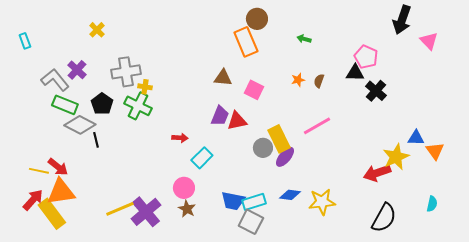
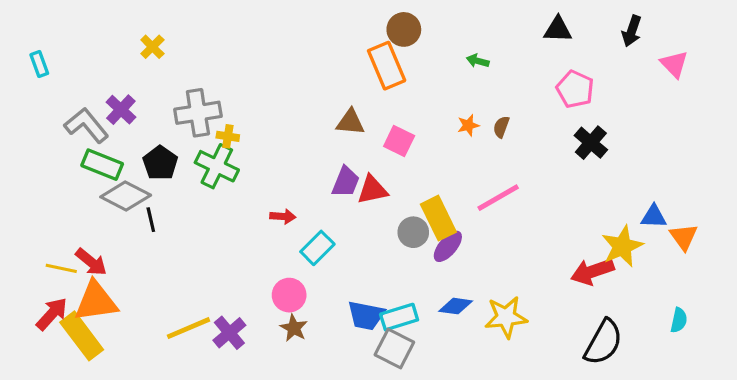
black arrow: (402, 20) -> (632, 31), size x0.7
black triangle: (355, 73) -> (558, 29), moved
purple cross: (146, 212) -> (229, 333), size x0.7

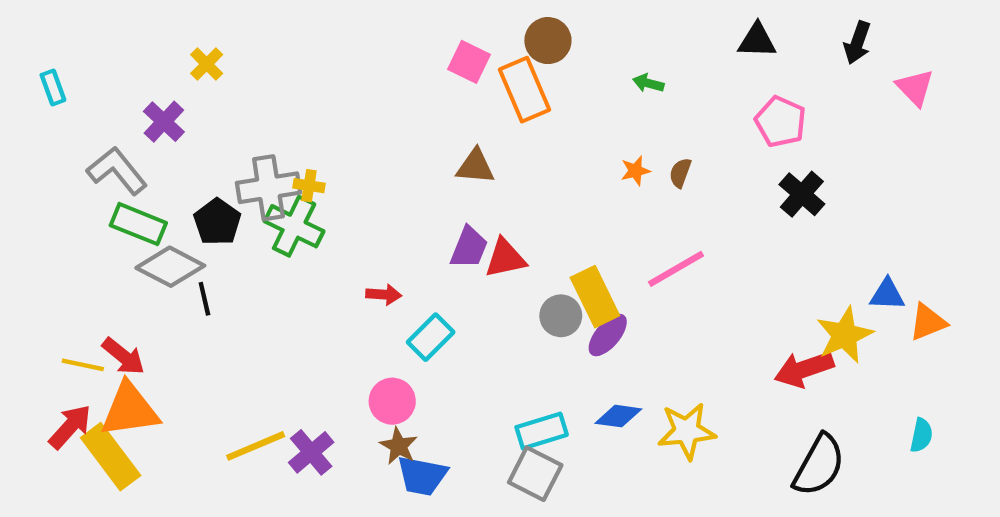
purple cross: (121, 110) -> (164, 122), moved
gray cross: (198, 113) -> (268, 188), moved
pink square: (399, 141) -> (469, 62), moved
orange triangle: (684, 237) -> (928, 322), turned 44
blue trapezoid: (366, 315) -> (422, 476), moved

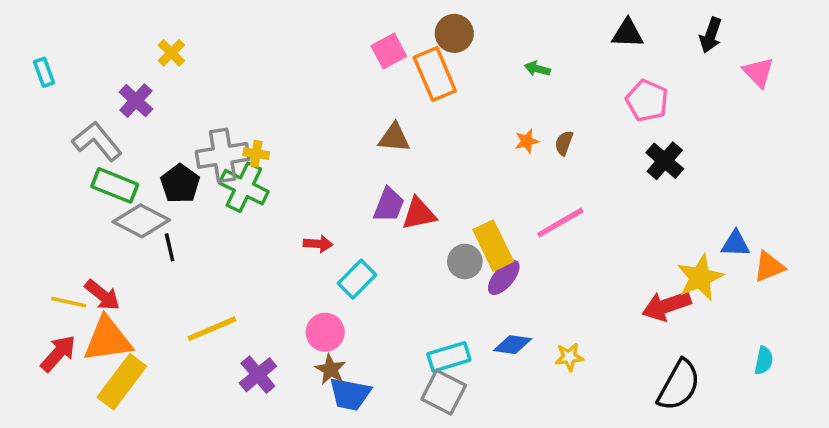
pink square: (469, 62) -> (389, 51), turned 36
yellow star: (687, 431) -> (569, 357), size x0.6
yellow line: (256, 446) -> (212, 329), moved
yellow rectangle: (111, 457) -> (122, 382), moved, turned 74

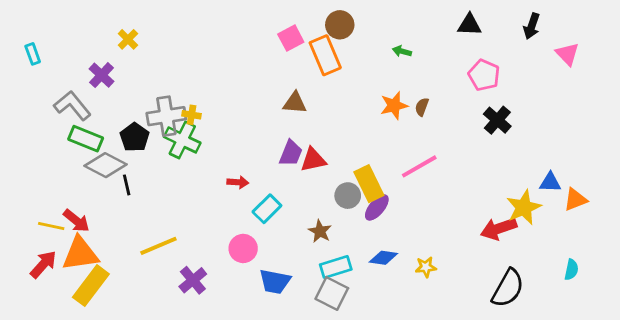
orange star: (527, 141) -> (394, 106), size x1.5
brown star: (330, 369) -> (320, 231), moved
blue trapezoid: (350, 394) -> (275, 282), moved

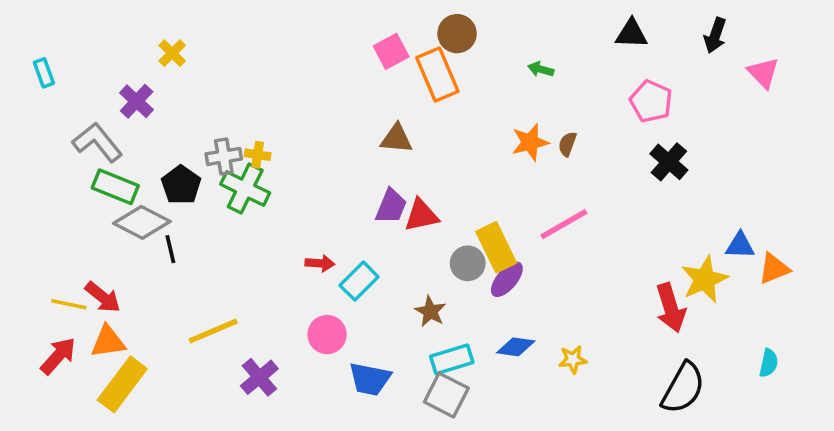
gray cross: (166, 116) -> (224, 156), size x0.7
red arrow: (238, 182) -> (320, 263), moved
red arrow: (499, 229) -> (671, 308), turned -88
orange triangle: (80, 254) -> (108, 342), size x0.7

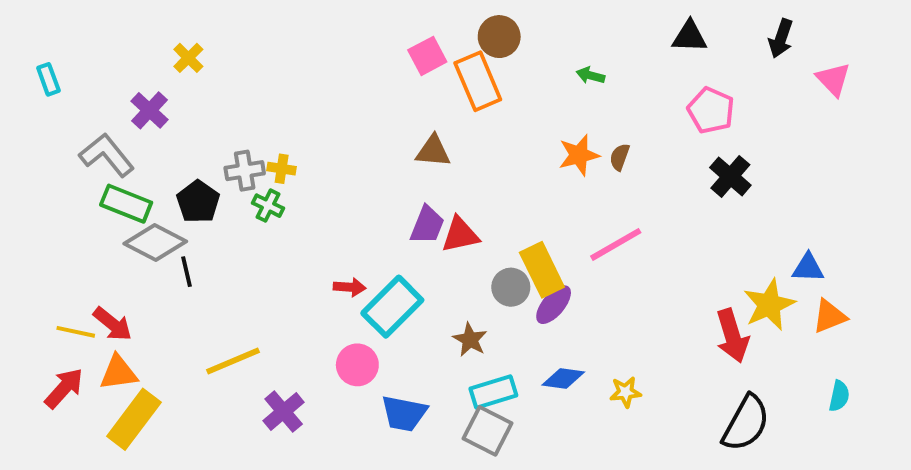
green cross: (245, 189) -> (268, 206), size x0.6
orange triangle: (774, 269) -> (829, 316), moved
cyan rectangle: (359, 281) -> (392, 307), size x1.4

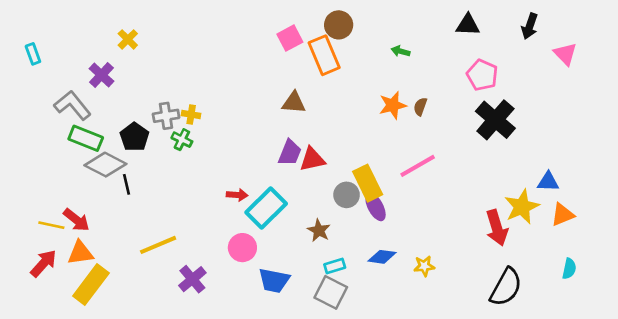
black cross: (730, 176) -> (495, 120), size x1.4
purple ellipse: (554, 305) -> (376, 207), turned -68
cyan rectangle: (493, 392) -> (335, 266), size x0.7

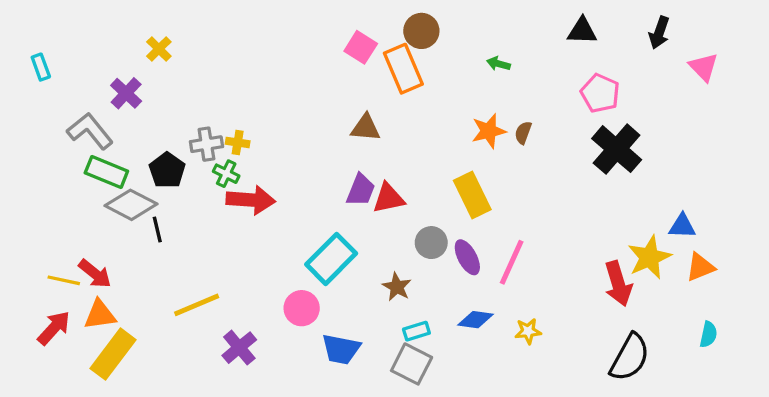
pink square: (290, 38) -> (361, 47), turned -30
pink line: (418, 166) -> (512, 262), moved, turned -36
yellow rectangle: (368, 183) -> (472, 195), moved
red arrow: (237, 195) -> (251, 200), moved, size x1.8

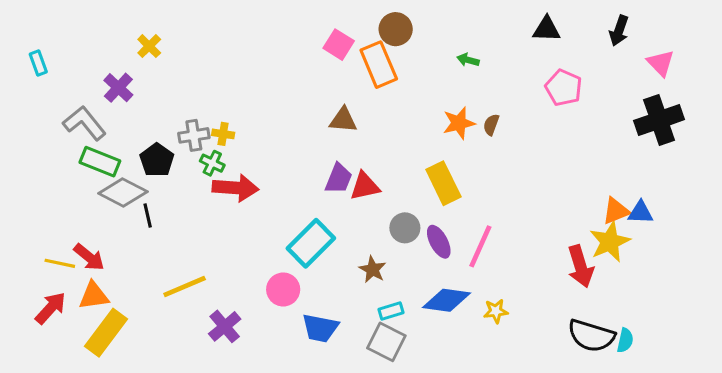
black cross: (617, 149) -> (659, 120), moved, turned 30
orange triangle: (700, 267) -> (616, 211), moved
blue diamond: (476, 320) -> (446, 300), size x1.4
cyan semicircle: (708, 334) -> (625, 340), moved
black semicircle: (630, 357) -> (591, 336), turned 78

